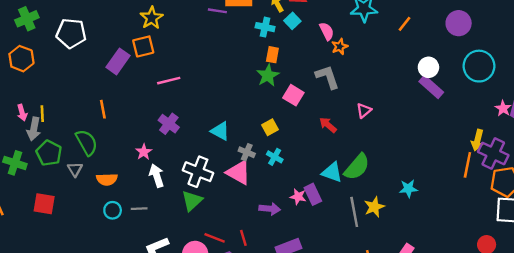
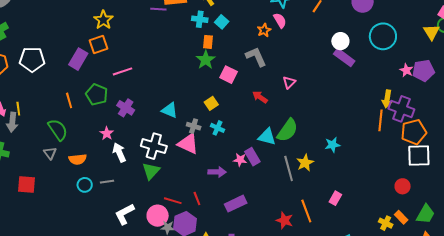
cyan square: (292, 21) -> (222, 22), moved
pink semicircle: (327, 31) -> (280, 20), moved
white pentagon: (71, 33) -> (32, 59), moved
green pentagon: (49, 153) -> (97, 95), moved

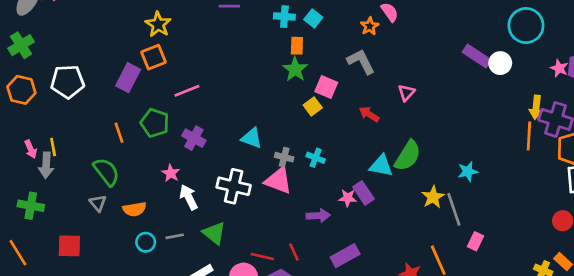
white circle: (340, 41) -> (500, 63), moved
yellow square: (211, 103) -> (313, 106), moved
gray line: (289, 168) -> (454, 209), moved
green triangle: (151, 171) -> (214, 233), moved, turned -30

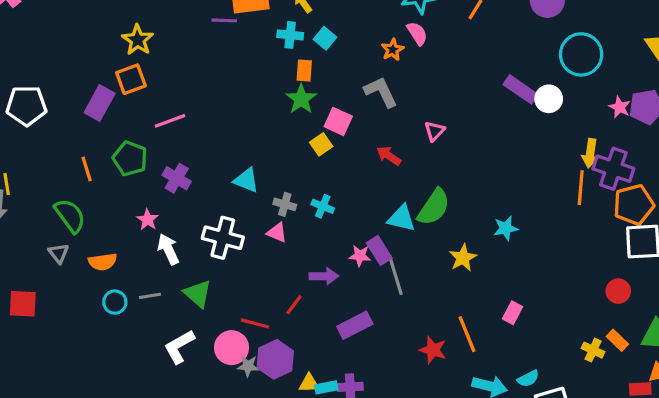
pink triangle: (278, 181) -> (277, 233), size x0.6
gray line: (454, 209) -> (395, 275), moved
red line: (294, 252) -> (294, 305), moved, turned 60

